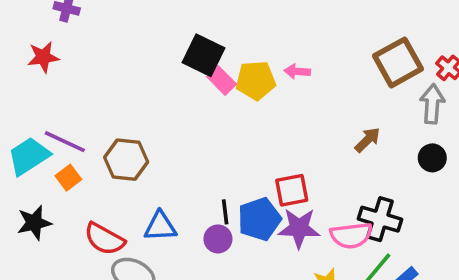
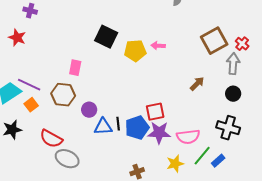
red star: (43, 57) -> (17, 38), turned 30
pink rectangle: (222, 80) -> (75, 68), moved, turned 56
black cross: (380, 219) -> (228, 128), moved
blue triangle: (160, 226) -> (103, 127), moved
purple circle: (218, 239) -> (89, 110), moved

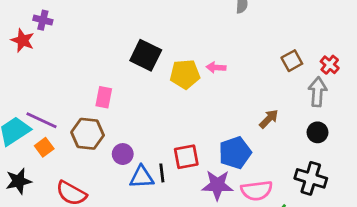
red star: (17, 38) -> (23, 40), moved
brown square: (214, 41) -> (292, 61), size x0.6
red square: (155, 112) -> (186, 157), moved
blue pentagon: (137, 128) -> (235, 153), moved

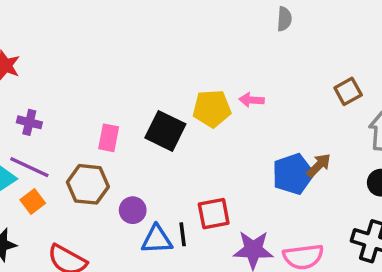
purple cross: (43, 20) -> (29, 122), moved
black square: (146, 55) -> (165, 131), moved
blue pentagon: (235, 153) -> (293, 174), moved

